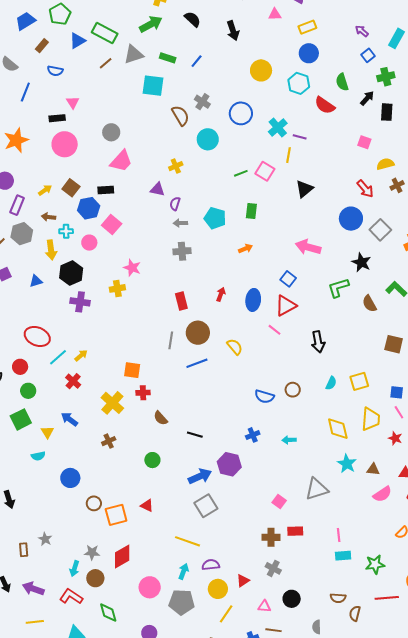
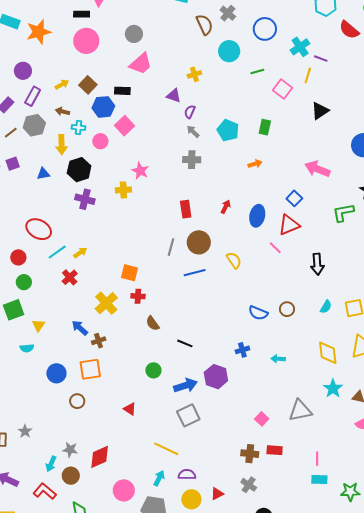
green line: (241, 173) -> (257, 71), moved
gray arrow: (180, 223) -> (193, 132), turned 40
blue arrow: (70, 419) -> (80, 328), moved
green circle: (152, 460) -> (153, 370), moved
orange square: (116, 515) -> (90, 369), moved

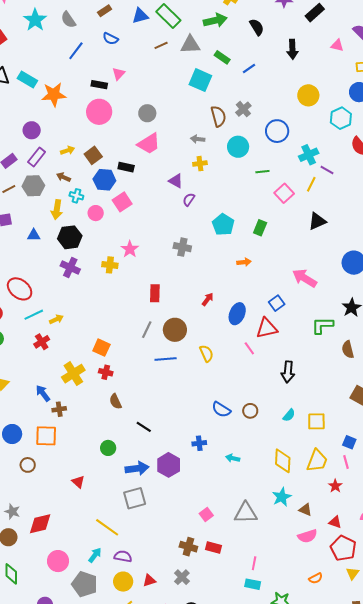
gray arrow: (193, 132) -> (198, 139), moved, turned -48
red rectangle: (186, 209) -> (155, 293), moved

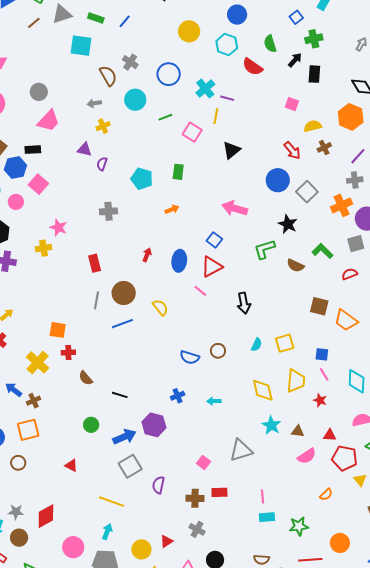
brown semicircle: (348, 349) -> (295, 265), turned -36
purple semicircle: (123, 556) -> (158, 485), moved, turned -72

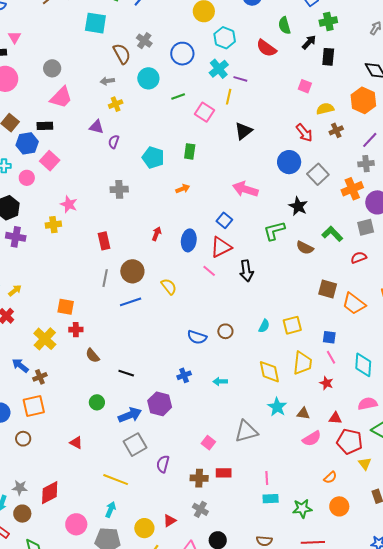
cyan hexagon: (227, 45) -> (225, 38), moved
black arrow: (244, 303) -> (246, 271), moved
orange circle: (340, 543) -> (339, 506), moved

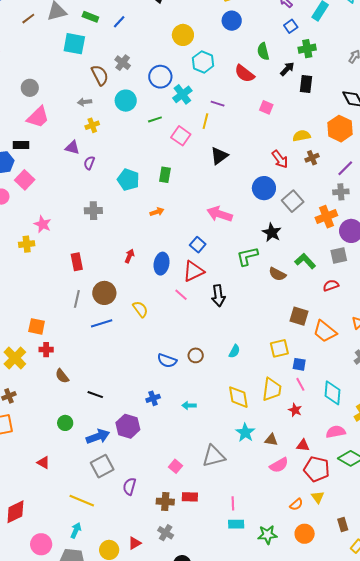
cyan cross: (219, 69) -> (182, 94), moved
pink square: (305, 86) -> (266, 107), moved
yellow square: (292, 325) -> (279, 348), moved
yellow triangle: (365, 464) -> (318, 497), moved

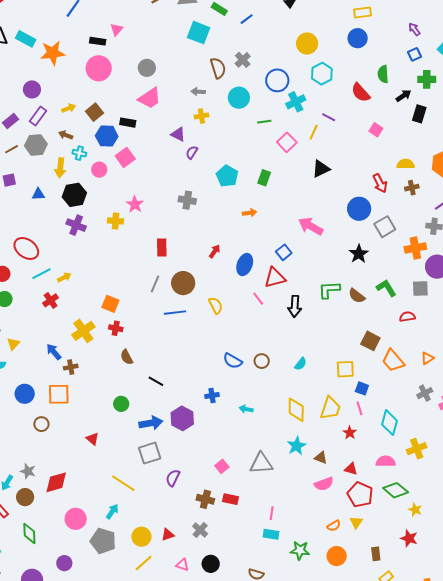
green L-shape: (247, 256) -> (329, 290), moved

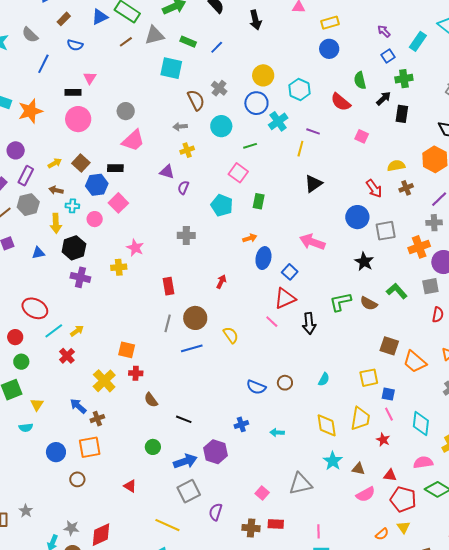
yellow circle: (307, 44) -> (263, 75), moved
pink square: (287, 142) -> (238, 173), moved
gray square: (385, 227) -> (386, 231), turned 30
blue ellipse: (245, 265) -> (263, 258), moved
red semicircle: (407, 317) -> (438, 315), moved, turned 119

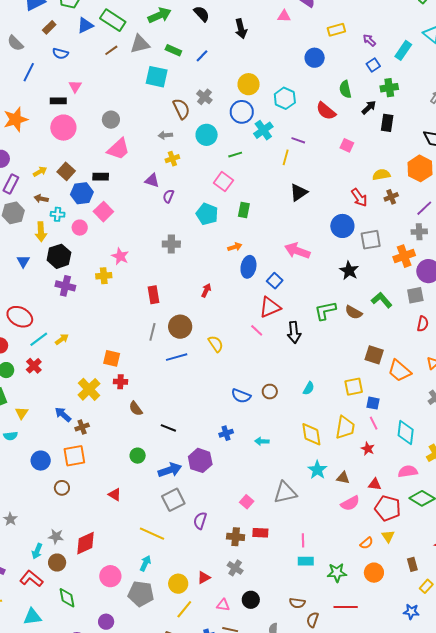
yellow rectangle: (330, 23) -> (336, 30), moved
blue triangle: (38, 253) -> (23, 261), turned -48
red cross: (67, 356) -> (34, 366), moved

